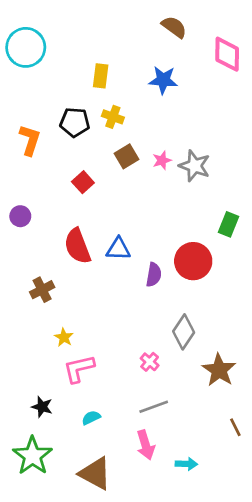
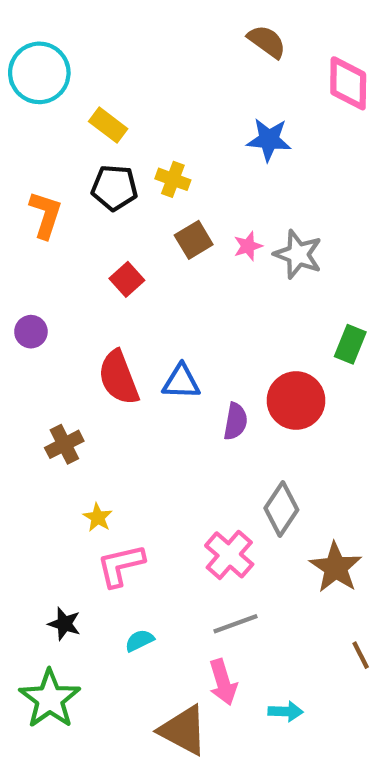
yellow rectangle: (101, 76) -> (108, 125), moved, turned -60
blue star: (163, 80) -> (269, 140), moved
pink cross: (150, 362) -> (229, 555), size x1.6
brown triangle: (95, 473) -> (183, 730), moved

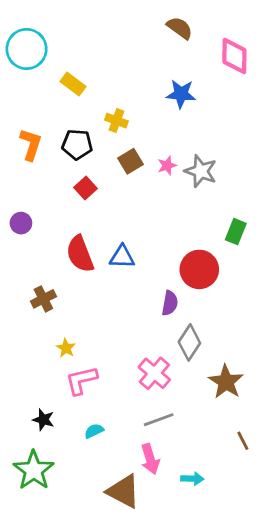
black pentagon: (114, 188) -> (77, 144), moved
purple semicircle: (235, 421) -> (170, 303), moved

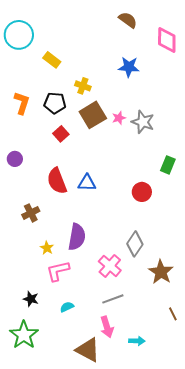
brown square: (130, 161) -> (93, 115), size x1.5
red circle: (199, 269) -> (142, 192), size x0.7
purple semicircle: (170, 303) -> (77, 237), moved, size x1.5

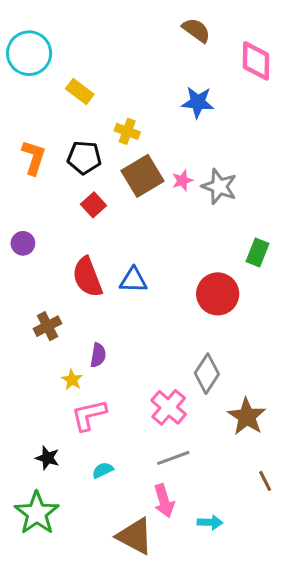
red circle: (142, 192) -> (218, 294), size x1.4
purple semicircle: (77, 237) -> (98, 355), moved, size x0.6

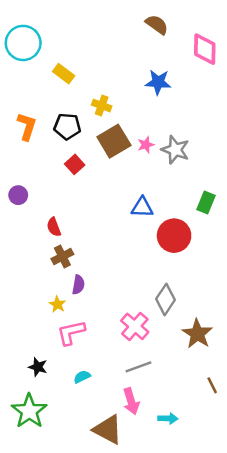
red semicircle: (87, 277) -> (54, 227), moved, size x0.6
blue triangle: (133, 280) -> (142, 207), moved
brown cross: (47, 326) -> (62, 256), moved

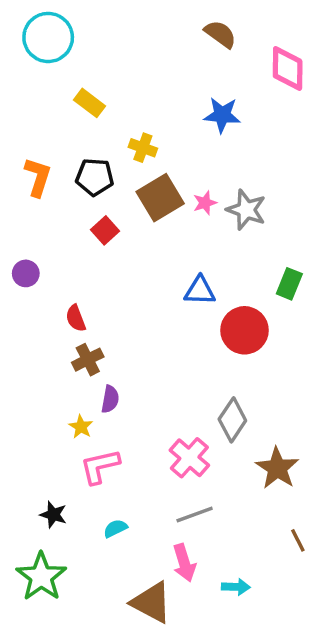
cyan circle: (23, 43) -> (48, 37), moved

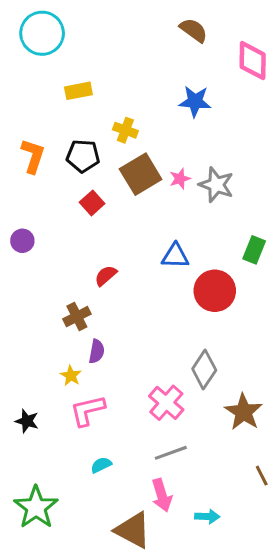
yellow rectangle: (89, 103) -> (78, 91), turned -48
red semicircle: (76, 318) -> (106, 276), moved, turned 70
black star: (53, 515) -> (27, 421), moved

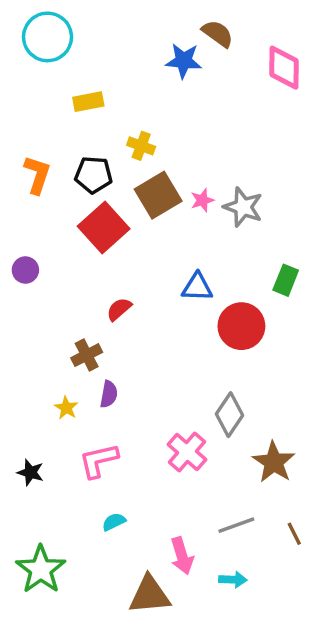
blue star: (195, 101) -> (184, 61), moved
red square: (92, 203) -> (104, 227), size x1.8
yellow star: (71, 376) -> (66, 408), moved
gray line: (171, 453) -> (236, 525), moved
brown triangle: (133, 530) -> (150, 595), turned -33

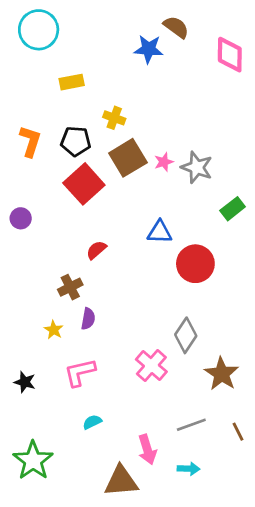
green rectangle: (286, 280) -> (233, 209), moved, turned 30

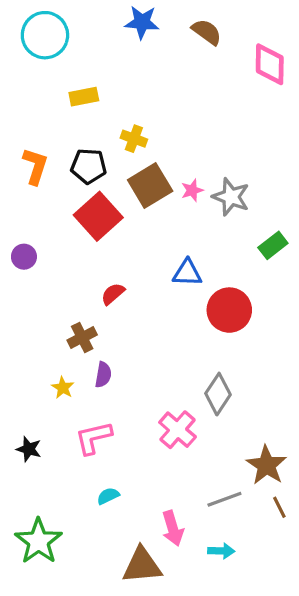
blue star: (149, 49) -> (142, 22), moved
brown star: (222, 374) -> (266, 465), moved

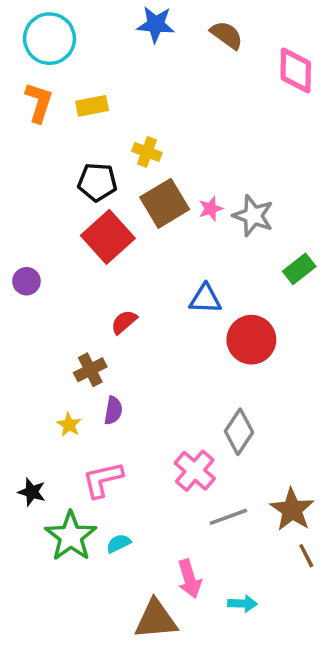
orange L-shape: (35, 166) -> (39, 102), moved
gray line: (224, 499) -> (228, 517), moved
green star: (38, 541) -> (71, 536), moved

